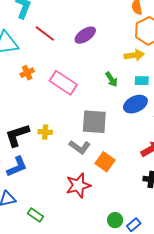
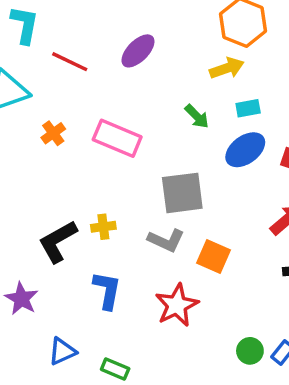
blue L-shape: (17, 167) -> (107, 290), moved, turned -45

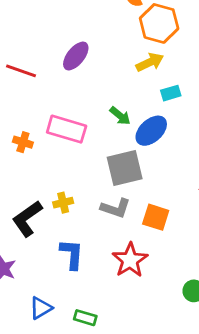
green arrow: (197, 116) -> (120, 116), moved
orange cross: (53, 133) -> (23, 142), moved, turned -30
blue ellipse: (245, 150) -> (151, 131), moved

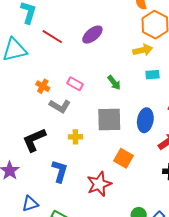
pink rectangle: (67, 129) -> (75, 84), size x0.6
blue ellipse: (151, 131) -> (145, 120), moved, turned -50
yellow cross: (63, 203) -> (75, 137), moved
gray L-shape: (116, 208) -> (60, 106), moved

